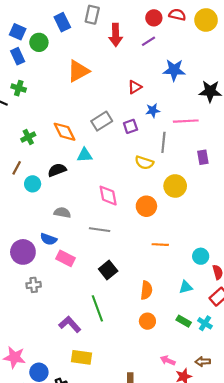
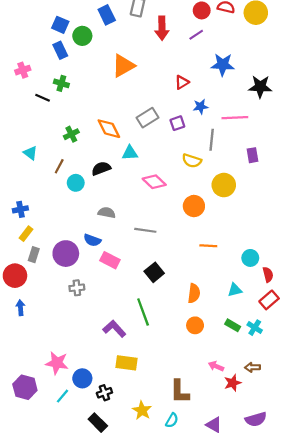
pink diamond: (108, 196) -> (154, 182), moved, turned -35

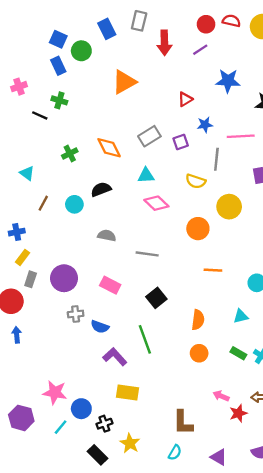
cyan triangle: (130, 153) -> (146, 175), moved
brown line: (59, 166) -> (43, 203), moved
blue semicircle: (92, 240) -> (100, 327), moved
yellow star: (142, 410) -> (130, 443), moved

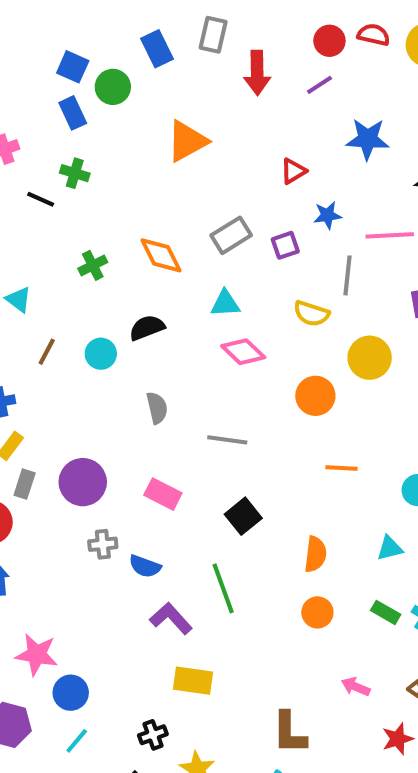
gray semicircle: (107, 235) -> (157, 408), turned 66
pink star: (55, 392) -> (37, 655), moved
blue circle: (81, 409) -> (71, 693), moved
red star: (238, 413) -> (398, 739), moved

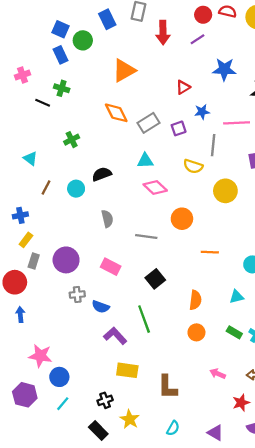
orange diamond: (161, 255) -> (116, 113), moved
orange circle: (315, 396) -> (182, 219), moved
brown L-shape: (289, 733) -> (167, 387), moved

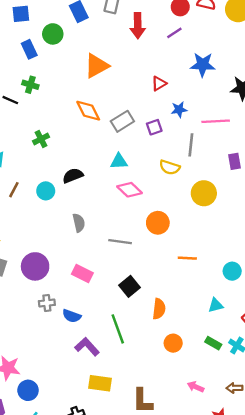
blue square: (60, 29) -> (21, 14), moved, turned -30
orange semicircle: (195, 300) -> (159, 309), moved

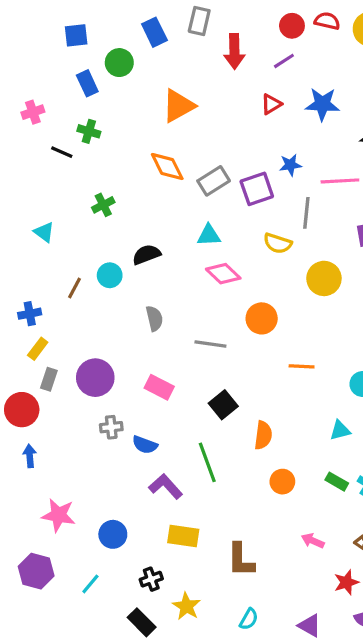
red triangle: (159, 84) -> (271, 104), moved
purple square: (154, 127) -> (257, 189), size x1.5
brown line: (14, 190) -> (74, 288), moved
blue circle: (28, 390) -> (113, 534), moved

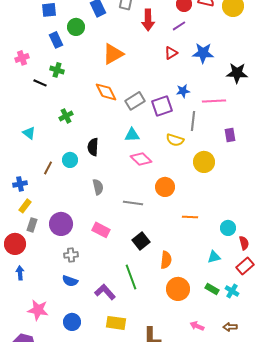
black semicircle: (146, 254) -> (93, 147), turned -66
blue semicircle: (145, 445) -> (70, 281), moved
orange circle: (282, 482) -> (178, 289), size x1.5

